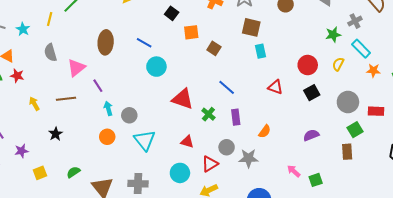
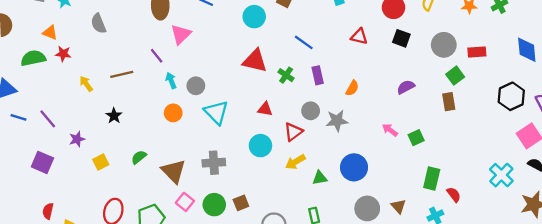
cyan circle: (156, 67) -> (254, 17), moved
pink triangle: (76, 68) -> (181, 34), moved
black square: (312, 93) -> (401, 38), turned -35

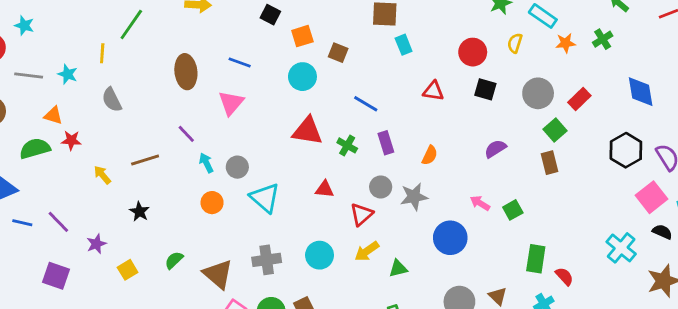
pink triangle: (181, 34) -> (231, 103), moved
red rectangle: (477, 52) -> (579, 99), turned -36
cyan circle: (260, 146) -> (320, 255), moved
blue circle: (354, 167) -> (450, 238), moved

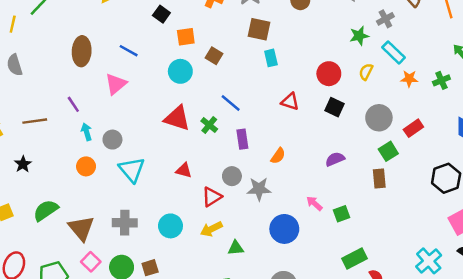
green cross: (347, 145) -> (209, 125), moved
green rectangle: (536, 259) -> (354, 259), turned 45
green semicircle: (174, 260) -> (46, 210), size x1.5

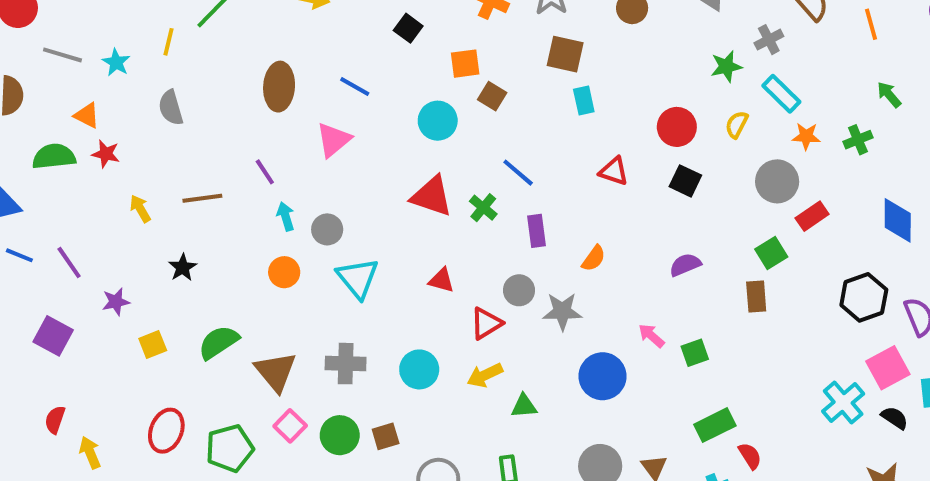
orange square: (186, 37) -> (465, 64), moved
gray circle: (379, 118) -> (777, 181), moved
cyan cross: (429, 261) -> (843, 402), moved

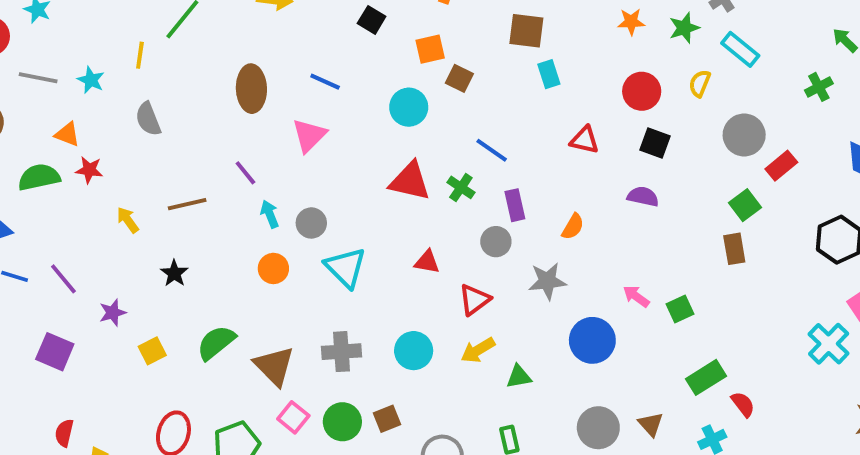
orange star: (806, 136) -> (631, 22), moved
purple semicircle: (685, 265) -> (643, 196), moved, turned 40
gray circle: (519, 290) -> (496, 242), moved

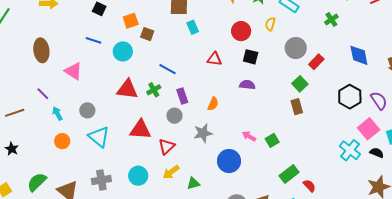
blue line: (325, 82) -> (93, 40), moved
pink triangle: (309, 135) -> (73, 71), turned -36
green cross: (461, 187) -> (154, 90), turned 32
gray circle: (311, 223) -> (87, 110), moved
red triangle: (427, 262) -> (140, 130), size x1.6

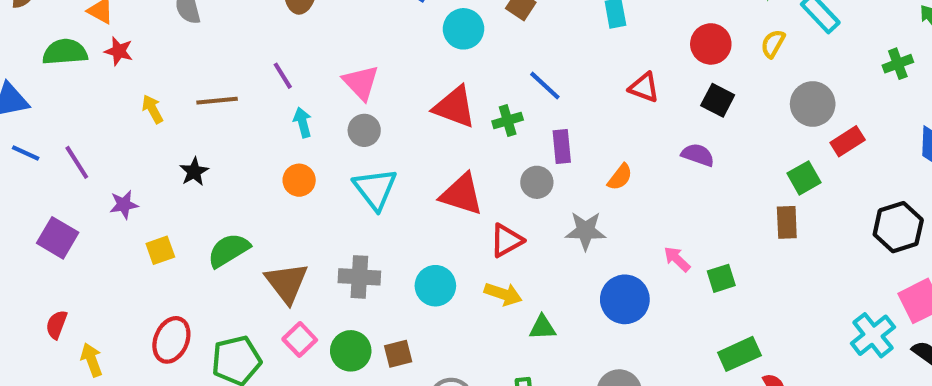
pink triangle: (73, 71) -> (361, 83), moved
yellow arrow: (171, 172) -> (503, 294), turned -138

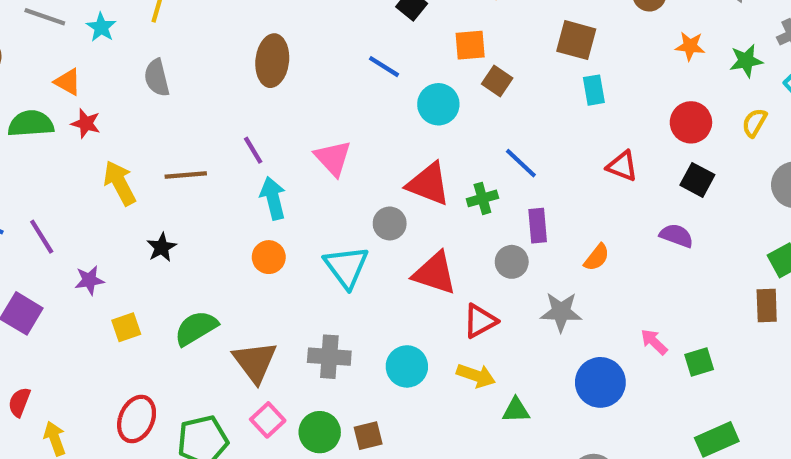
yellow arrow: (152, 109) -> (120, 183), size x1.5
cyan arrow: (303, 122) -> (273, 198), size x1.4
gray circle: (364, 130) -> (390, 223), moved

